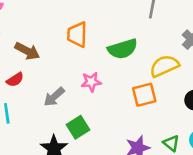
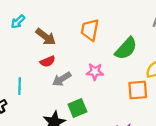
green semicircle: (123, 49) -> (126, 48), turned -40
red semicircle: (15, 80) -> (48, 61), moved

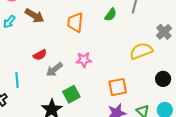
brown arrow: (46, 37) -> (35, 16), moved
green semicircle: (126, 48) -> (111, 15), moved, size x0.6
orange square: (138, 90) -> (118, 87), moved

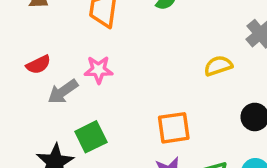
yellow semicircle: (141, 51) -> (218, 66), size x0.7
pink star: (84, 60) -> (99, 70), moved

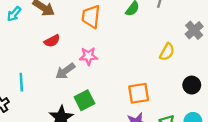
red semicircle: (38, 65) -> (52, 41), moved
yellow semicircle: (218, 66) -> (167, 52), turned 138

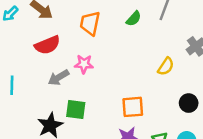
red semicircle: (52, 41) -> (47, 45), size x1.5
green square: (84, 100) -> (76, 110), turned 30

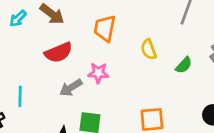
green semicircle: (134, 19) -> (184, 65), moved
yellow semicircle: (166, 66) -> (149, 49), moved, turned 126

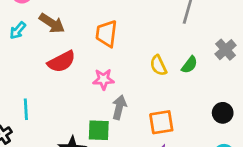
yellow semicircle: (149, 49) -> (158, 65), moved
gray arrow: (71, 88) -> (119, 107), moved, turned 140

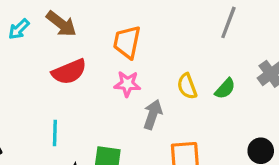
pink star: (103, 79) -> (127, 84), moved
gray arrow: (119, 107) -> (153, 114), moved
cyan line: (26, 109) -> (55, 133), moved

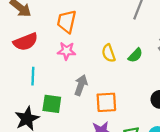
gray arrow: (153, 114) -> (81, 85), moved
cyan line: (55, 133) -> (33, 76), moved

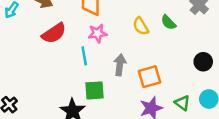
green semicircle: (135, 55) -> (168, 22), turned 105
cyan line: (33, 76) -> (84, 56), moved

